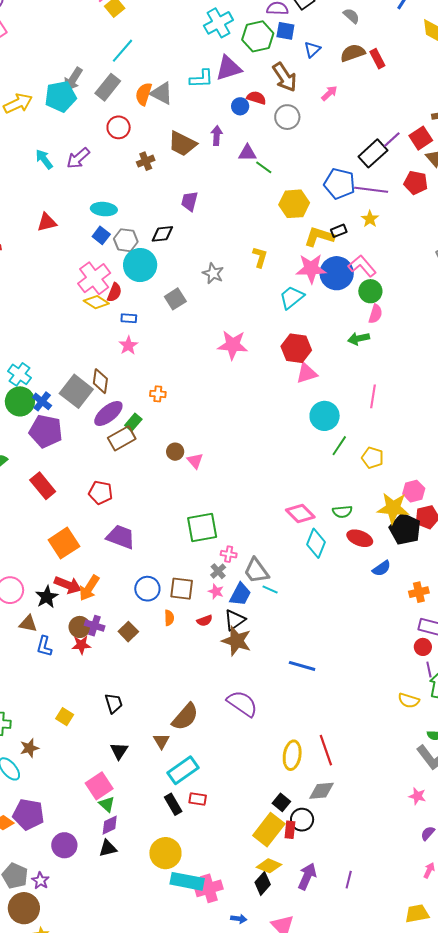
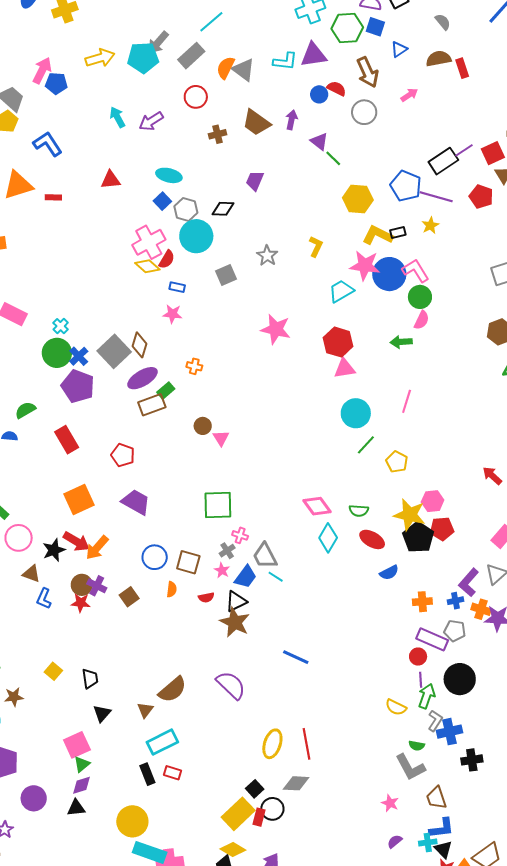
purple triangle: (247, 153) -> (319, 142), turned 30
pink star: (128, 345) -> (172, 314), turned 30
cyan cross: (20, 374) -> (61, 326), size x0.7
black trapezoid: (114, 703) -> (90, 679), moved
green triangle: (107, 804) -> (82, 764), turned 30

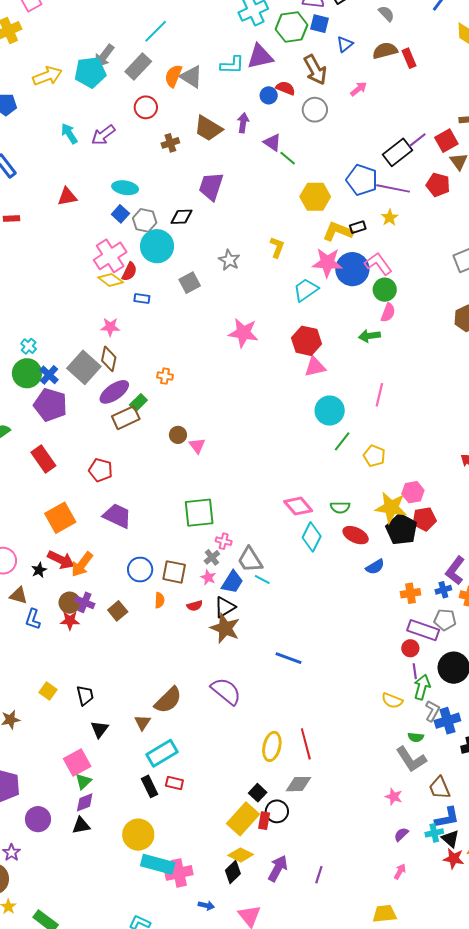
purple trapezoid: (255, 181) -> (211, 186), size x1.4
pink star: (172, 314) -> (110, 327), moved
black star: (54, 550) -> (39, 570), size x0.7

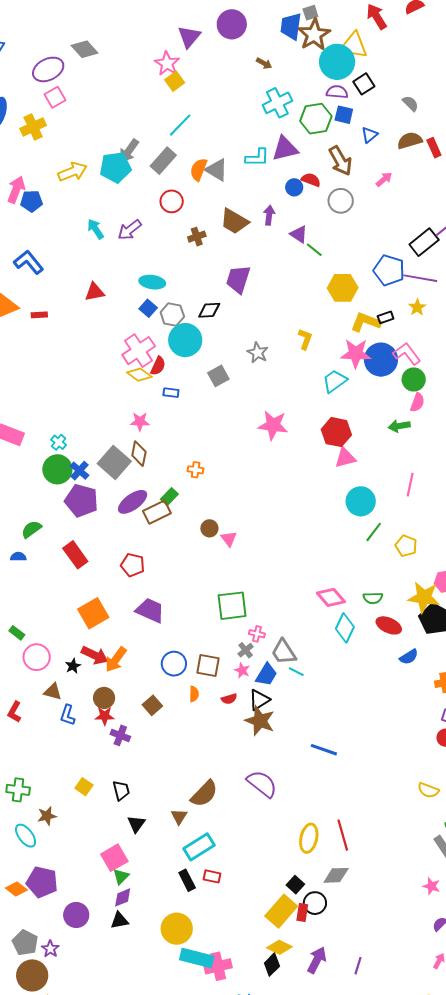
purple ellipse: (114, 392) -> (133, 502), moved
purple cross: (85, 602) -> (120, 735), moved

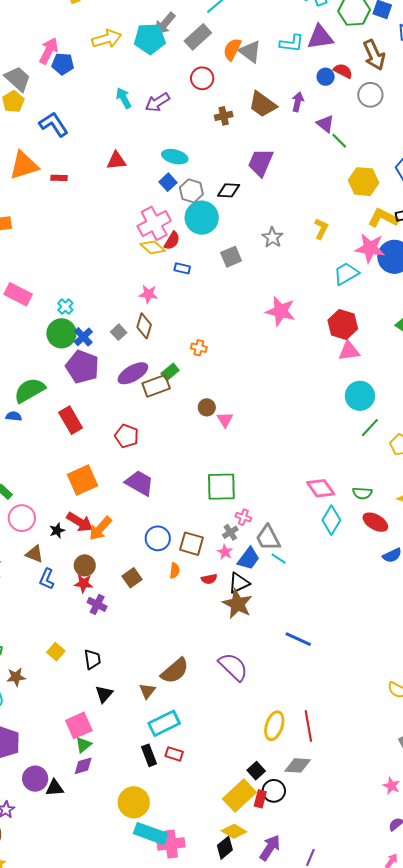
gray square: (114, 462) -> (119, 332), size x0.5
green semicircle: (31, 529) -> (30, 390), size x1.5
black triangle: (119, 921) -> (55, 788), moved

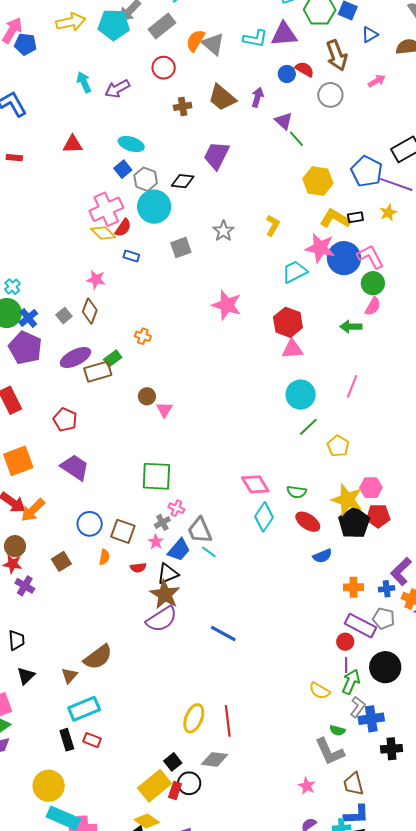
purple semicircle: (233, 667) -> (162, 619), moved, turned 100

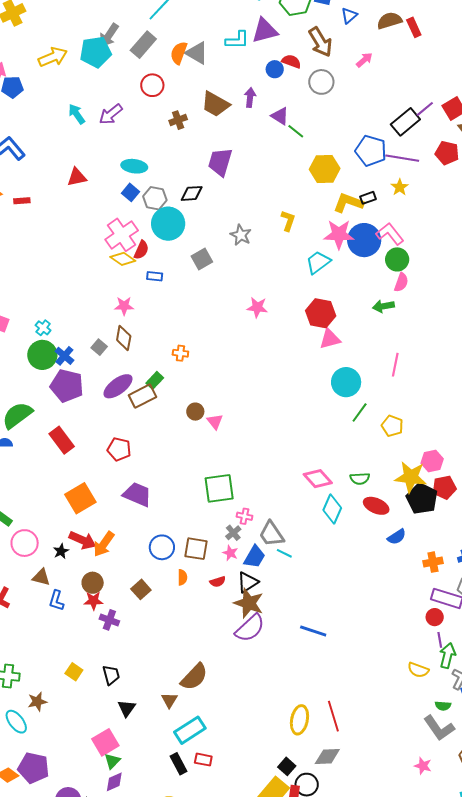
pink star: (227, 305) -> (257, 307), size x0.7

